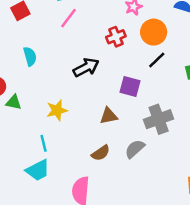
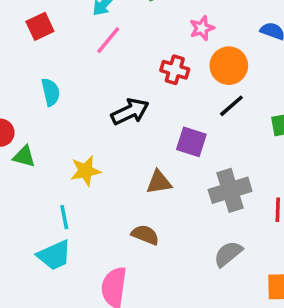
red cross: (116, 37) -> (175, 70), turned 36
gray semicircle: (135, 149) -> (228, 254), moved
brown semicircle: (101, 153) -> (145, 235), turned -126

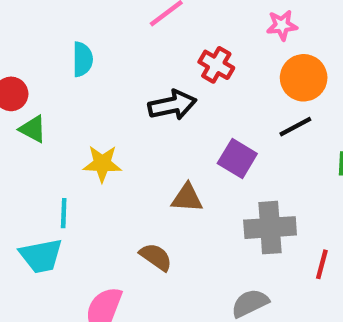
red cross: (175, 70) -> (216, 65), moved

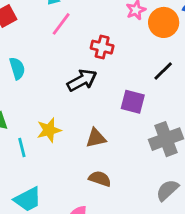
orange circle: (304, 78) -> (164, 22), moved
brown triangle: (187, 198) -> (96, 138), moved
cyan line: (64, 213) -> (22, 147), moved

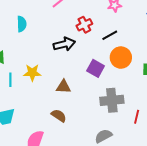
orange circle: (164, 22) -> (121, 58), moved
red cross: (102, 47) -> (84, 25), turned 35
black line: (163, 71) -> (110, 35), moved

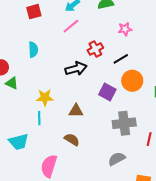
cyan line: (10, 80) -> (39, 118), moved

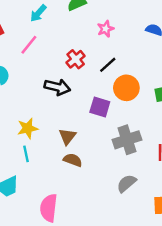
pink line: (71, 26) -> (29, 45), moved
black arrow: (76, 69) -> (57, 87), turned 40
brown triangle: (76, 111) -> (67, 137), turned -42
brown semicircle: (72, 140) -> (73, 160), moved

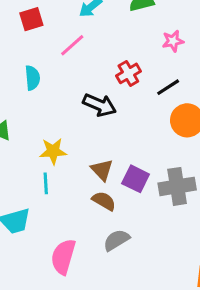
purple square: (100, 107) -> (136, 179), moved
brown triangle: (67, 137) -> (102, 170), turned -30
gray semicircle: (127, 183) -> (116, 240), moved

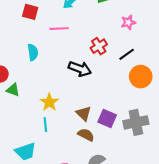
red square: (31, 19) -> (30, 12), turned 35
pink line: (72, 45) -> (59, 29), turned 42
yellow star: (53, 151) -> (49, 102), turned -30

